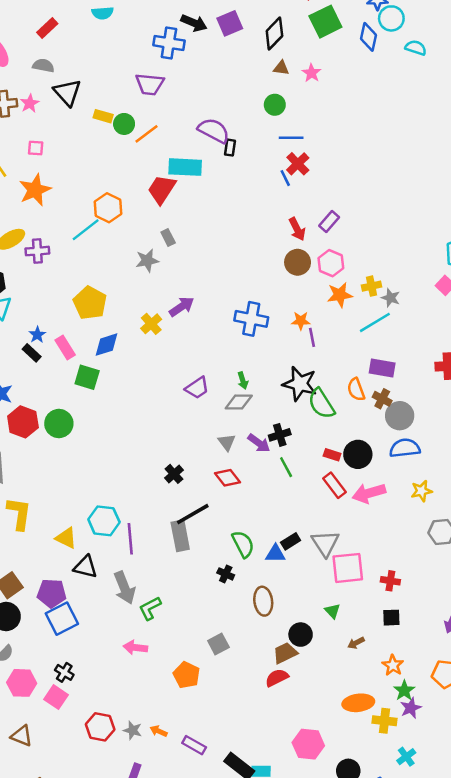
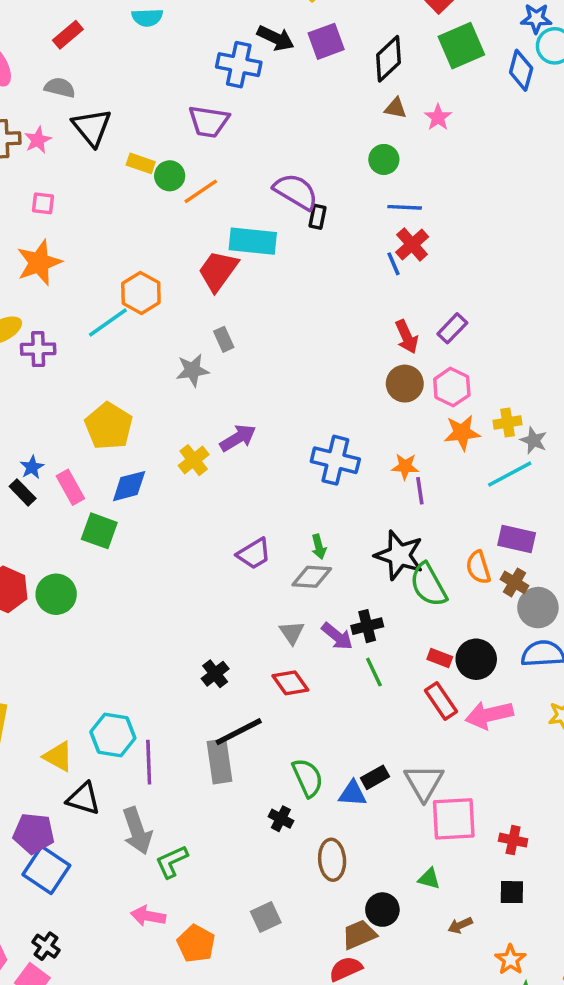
green triangle: (332, 611) -> (429, 879), turned -35
blue square: (62, 619) -> (46, 870), turned -32
orange pentagon: (186, 675) -> (196, 944), moved

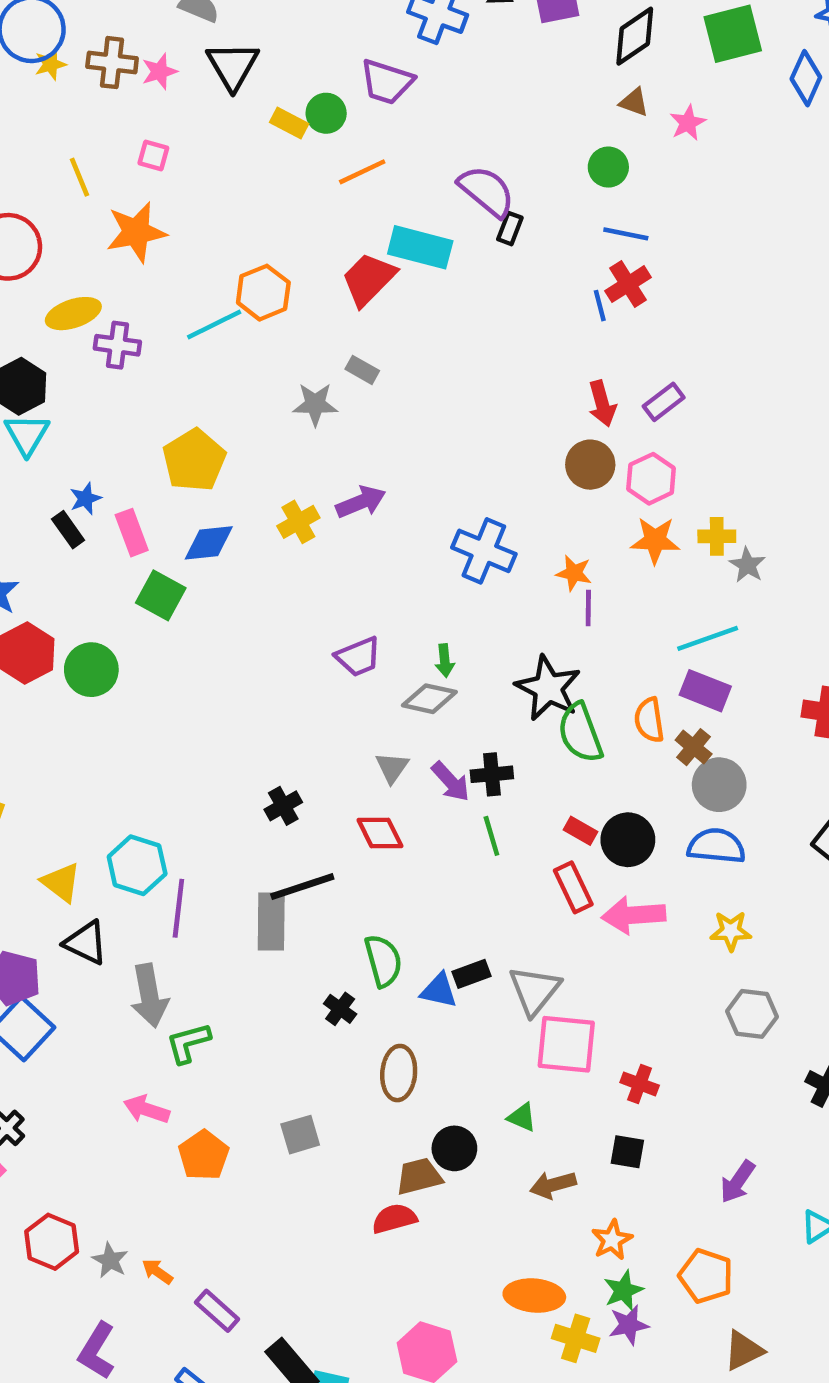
green circle: (170, 176) -> (326, 113), moved
gray rectangle: (224, 339) -> (362, 370), turned -45
cyan line: (510, 474) -> (708, 638), moved
brown arrow: (460, 925) -> (553, 1185), size x1.4

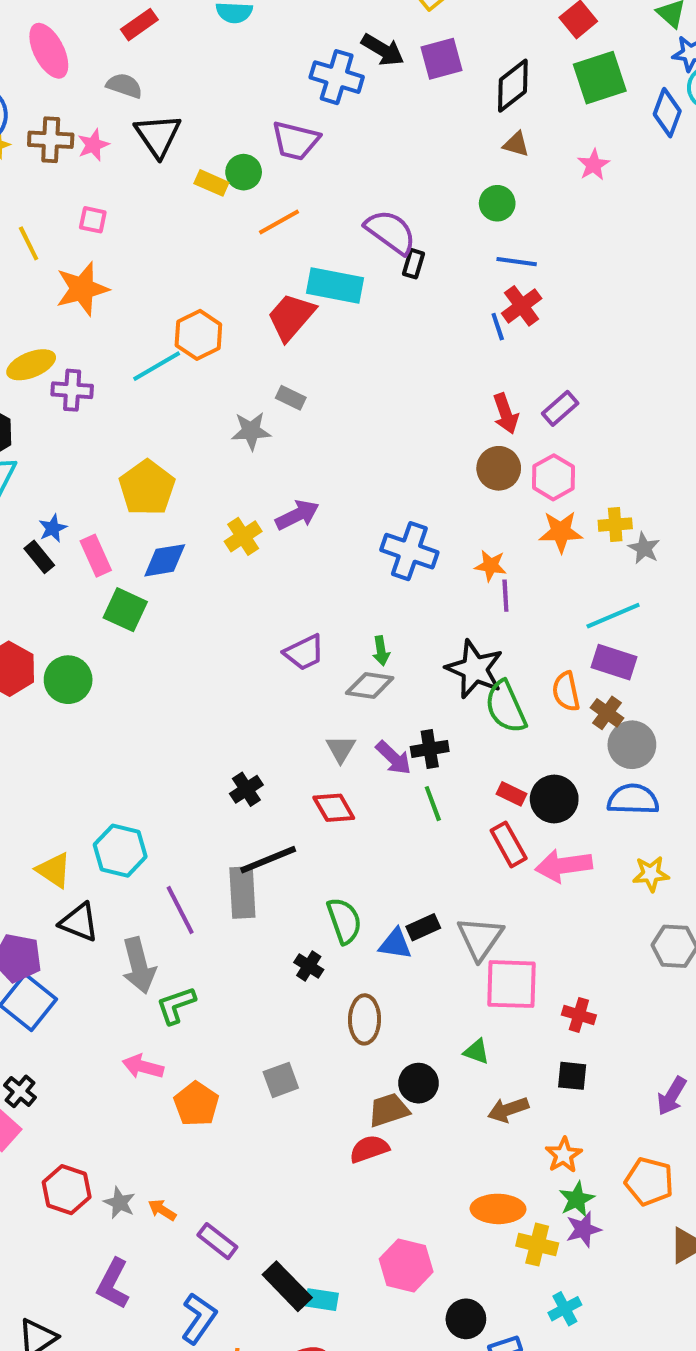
pink star: (688, 123) -> (594, 165), moved
purple line: (178, 908) -> (180, 910), moved, turned -30

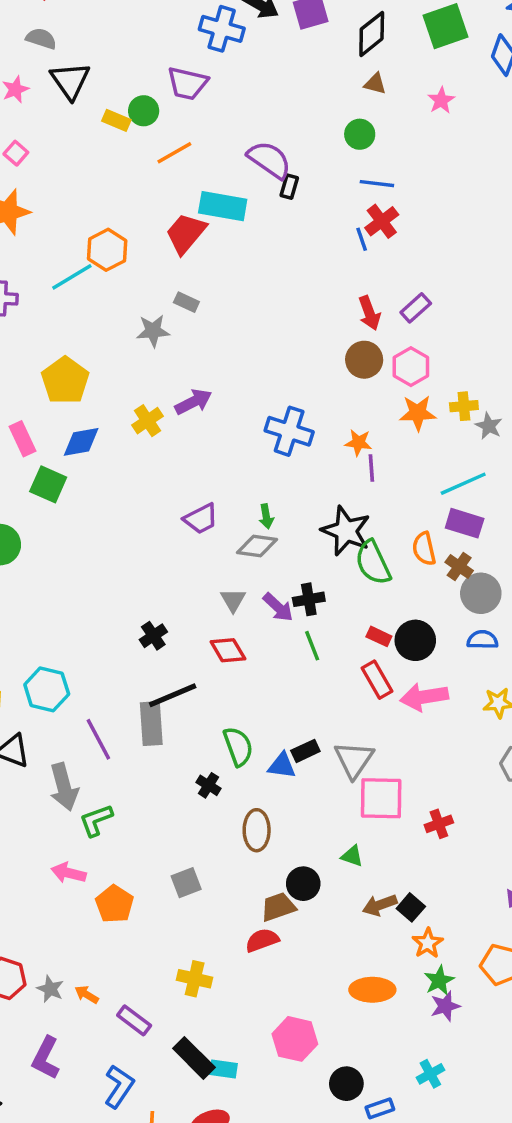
pink square: (93, 220) -> (16, 153), turned 30
blue semicircle: (633, 799) -> (482, 640), size x0.7
red cross: (579, 1015) -> (439, 824), turned -36
black square: (572, 1076) -> (411, 907), moved, turned 36
yellow cross: (537, 1245) -> (195, 979), moved

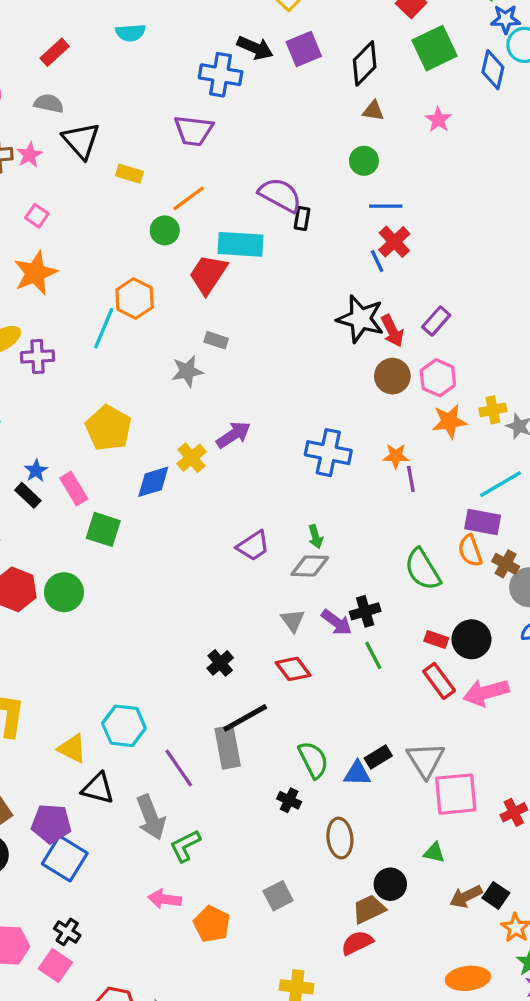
green circle: (144, 111) -> (165, 230), moved
cyan line: (72, 277) -> (104, 328), turned -30
blue diamond: (81, 442) -> (153, 482), moved
purple rectangle: (465, 523) -> (483, 522), moved
black star: (346, 531) -> (360, 319), moved

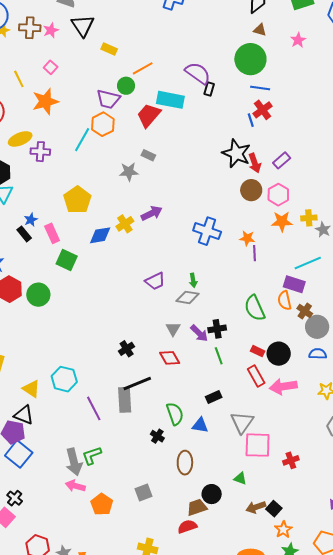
purple trapezoid: (194, 131) -> (108, 99), moved
green circle: (364, 161) -> (250, 59), size x1.8
black rectangle: (378, 757) -> (214, 397), moved
black triangle: (98, 788) -> (24, 415), moved
gray arrow: (151, 817) -> (74, 462), moved

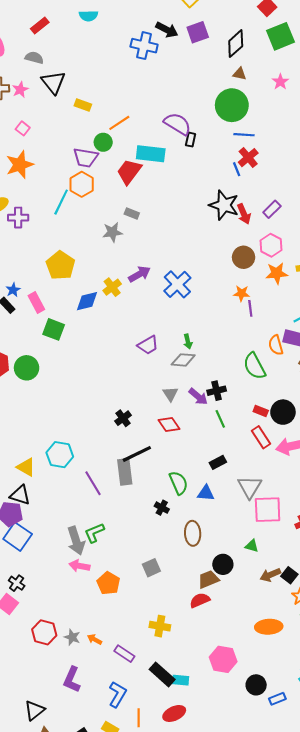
brown circle: (251, 190) -> (244, 257), moved
blue cross: (207, 231) -> (177, 284), moved, turned 32
orange semicircle: (285, 300) -> (276, 345), moved

